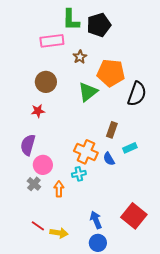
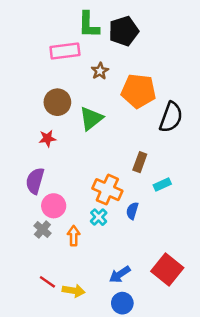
green triangle: (88, 92) -> (91, 118), moved
blue semicircle: (109, 159) -> (132, 211), moved, turned 48
cyan cross: (79, 174) -> (99, 217), turned -32
blue arrow: (96, 220) -> (120, 274), turned -102

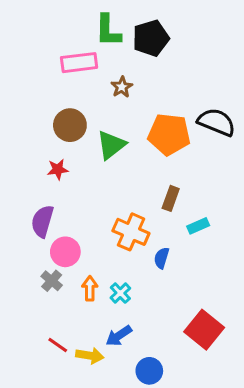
orange pentagon: (139, 91) -> (169, 134), moved
black semicircle: (171, 117) -> (216, 122), moved, turned -88
cyan cross: (99, 217) -> (120, 293), moved
blue arrow: (120, 274) -> (119, 336), moved

